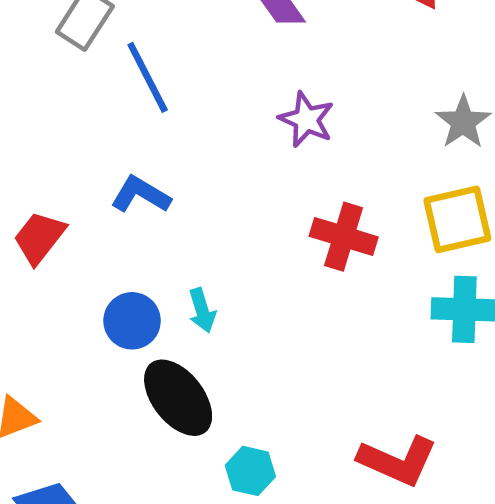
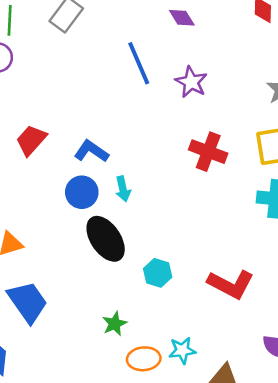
blue line: (148, 77) -> (139, 63), moved
blue L-shape: (141, 195) -> (91, 151), moved
cyan hexagon: (250, 471) -> (158, 273), moved

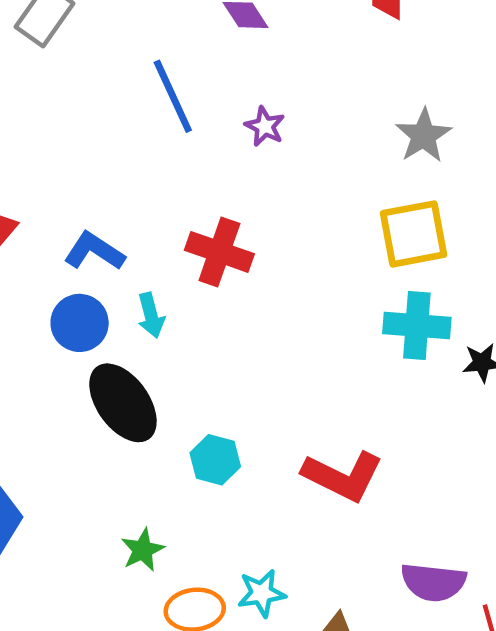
purple star: (191, 82) -> (265, 126), size x0.7
red cross: (208, 152) -> (219, 252), moved

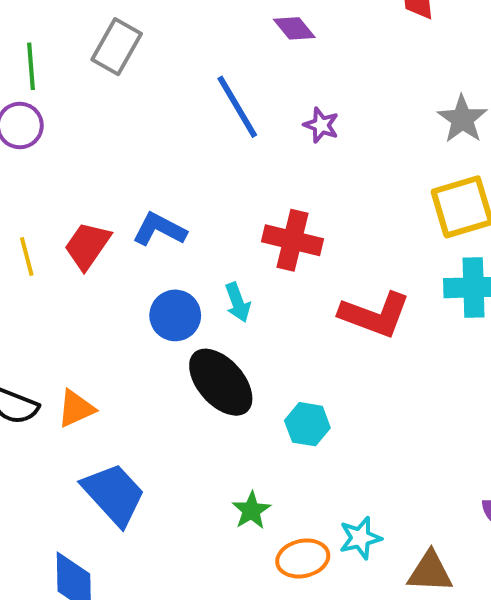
blue L-shape: (94, 251) -> (159, 229), moved
red L-shape: (343, 476) -> (375, 315), moved

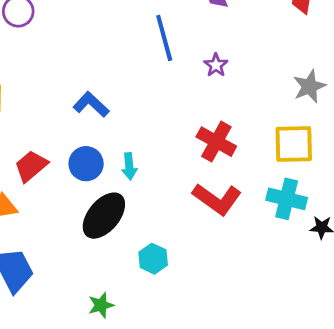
red cross: (292, 240) -> (216, 142), moved
red trapezoid: (87, 246) -> (31, 166), moved
black ellipse: (221, 382) -> (104, 216), turned 66

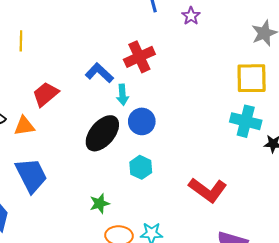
blue L-shape: (91, 104) -> (99, 73), moved
red cross: (216, 142) -> (139, 57), moved, turned 36
blue circle: (86, 164) -> (142, 121), moved
red L-shape: (217, 199) -> (208, 190), moved

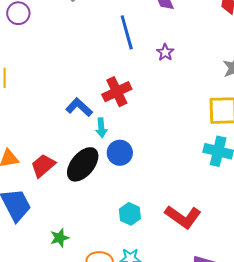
red trapezoid: (46, 94) -> (43, 166), moved
cyan hexagon: (141, 167) -> (130, 214), moved
green star: (100, 204) -> (60, 238), moved

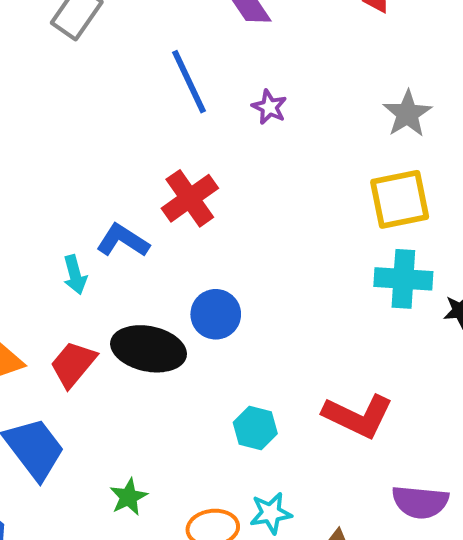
cyan arrow: (101, 128) -> (75, 275), moved
black ellipse: (83, 164) -> (149, 349), turned 72

